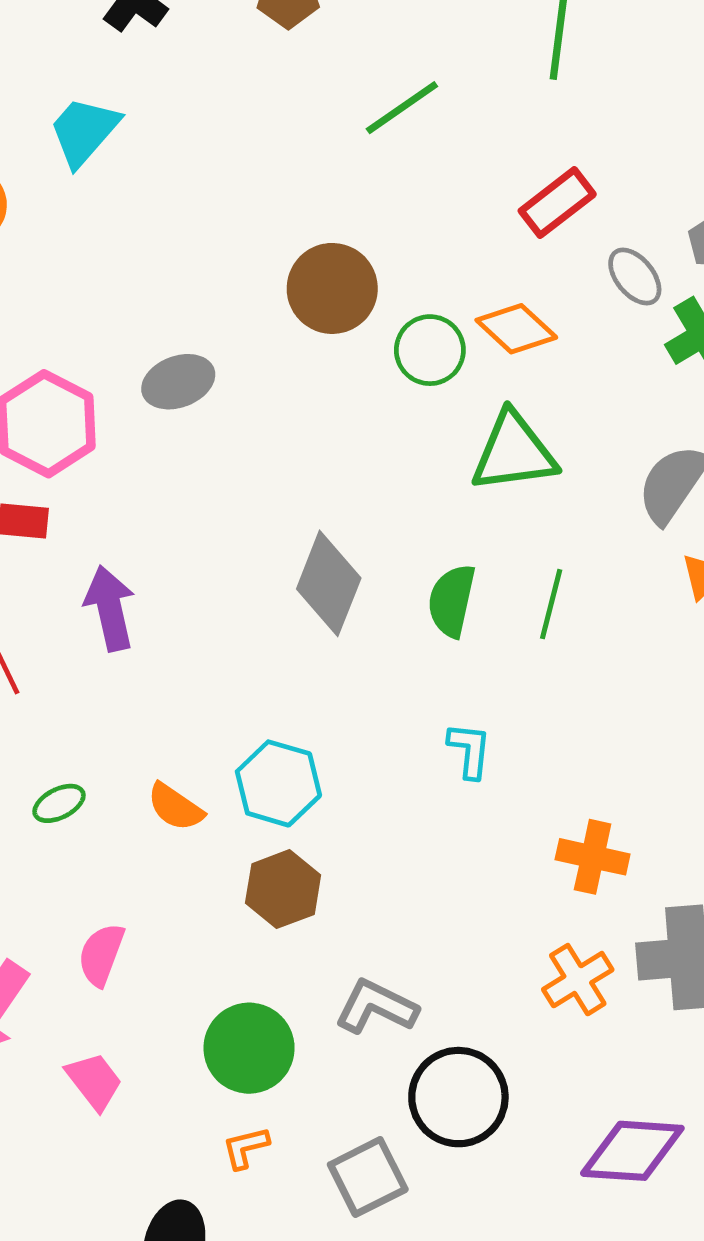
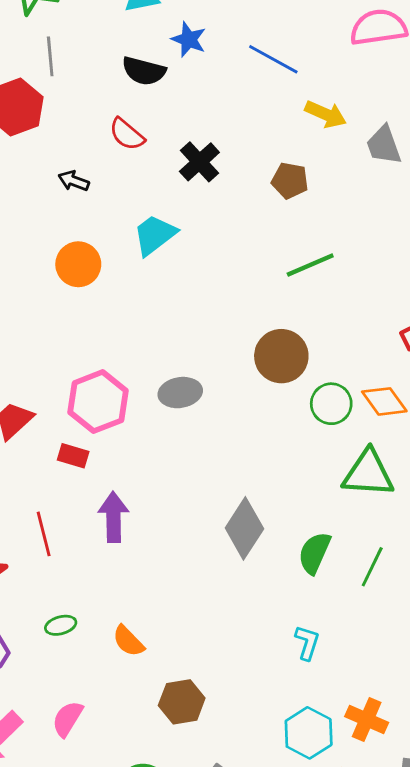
green line: (402, 108) -> (310, 265), moved
cyan hexagon: (278, 783) -> (309, 733), moved

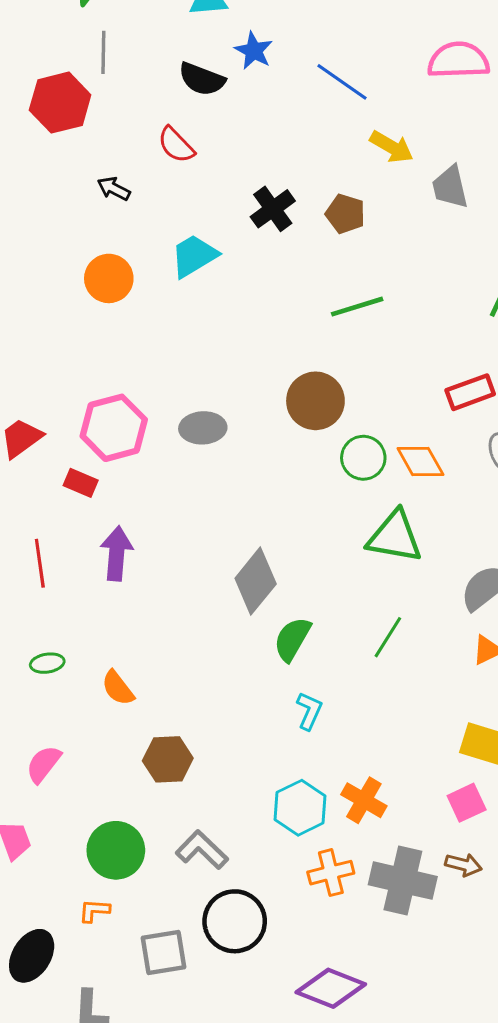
black cross: (199, 162) -> (273, 209), moved
green semicircle: (314, 553) -> (292, 639), moved

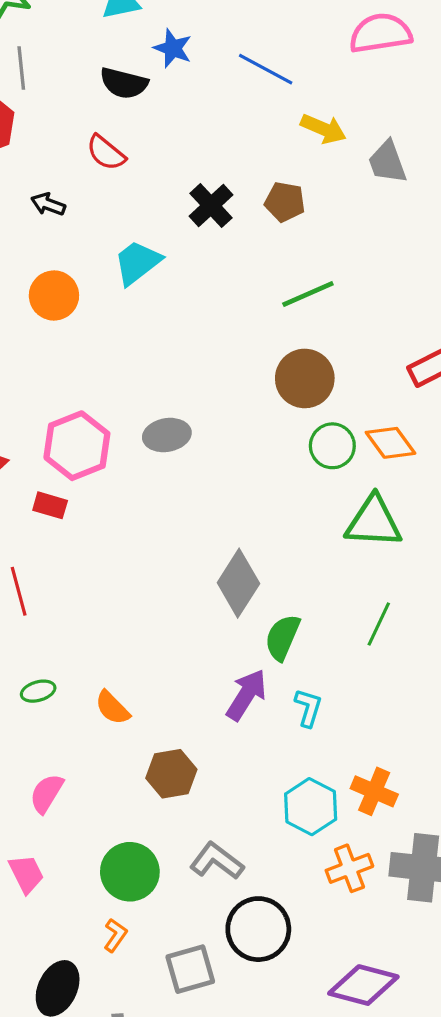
brown circle: (315, 401) -> (305, 378), moved
purple arrow: (117, 553) -> (246, 695), moved, turned 34
orange L-shape: (94, 911) -> (115, 935), turned 128

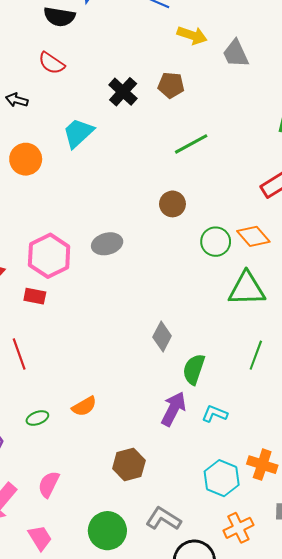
brown circle: (305, 378) -> (172, 204), moved, size x0.7
gray diamond: (238, 583) -> (162, 336), size x0.7
orange semicircle: (112, 708) -> (84, 406), moved, turned -70
cyan L-shape: (308, 708) -> (215, 414), turned -80
orange cross: (349, 868) -> (238, 528), moved

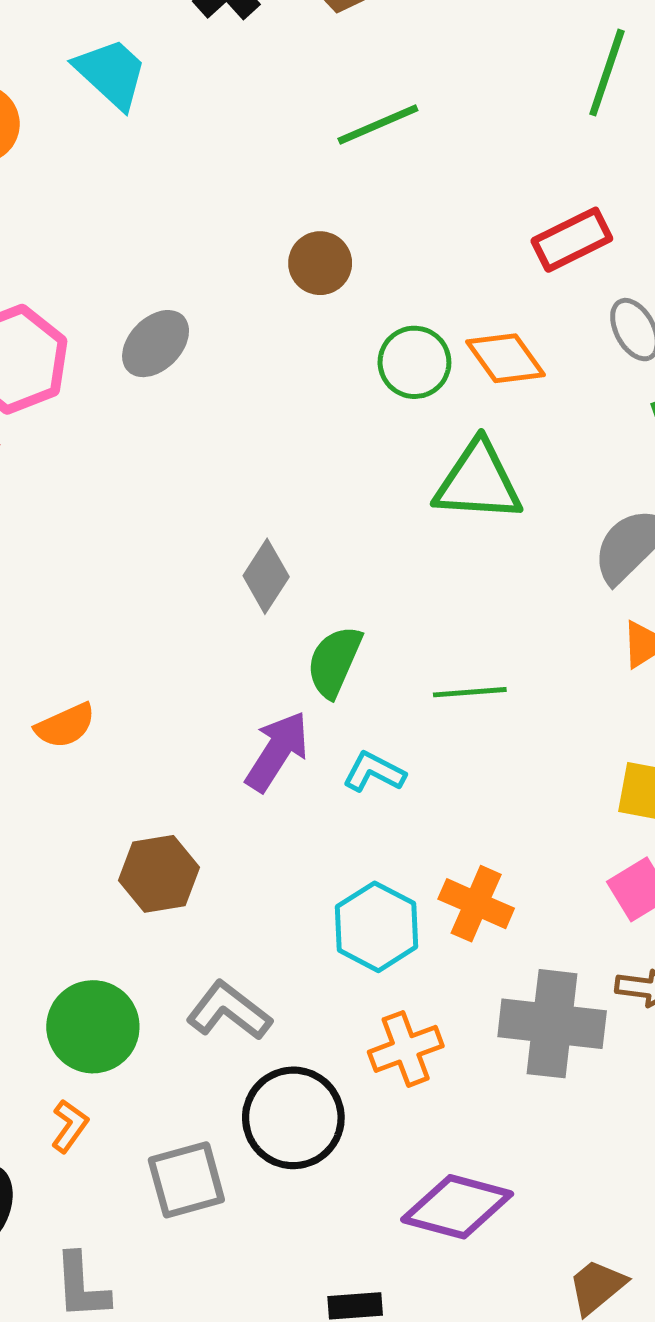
cyan trapezoid: (78, 133) -> (111, 73), turned 80
gray ellipse: (107, 244) -> (156, 344), turned -36
green line: (256, 355) -> (470, 692), moved, turned 60

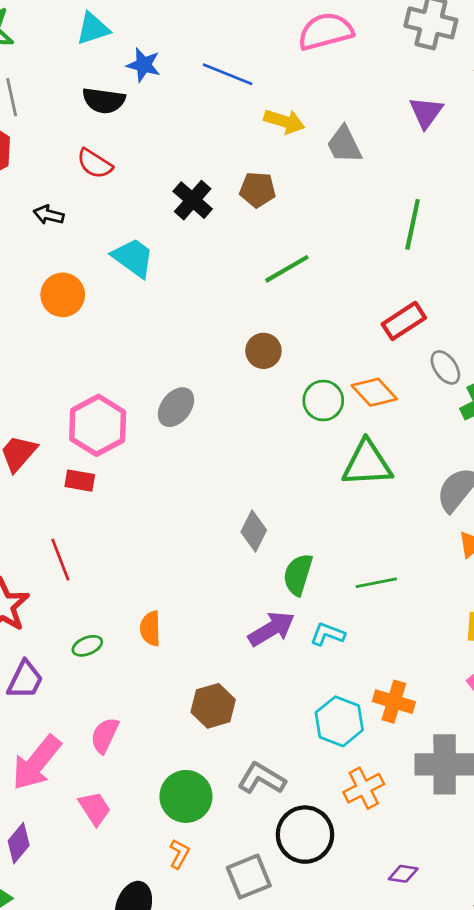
orange semicircle: (65, 726) -> (150, 628), turned 120
purple arrow: (277, 751) -> (272, 629), turned 33
purple diamond: (457, 1207) -> (403, 874), size x0.5

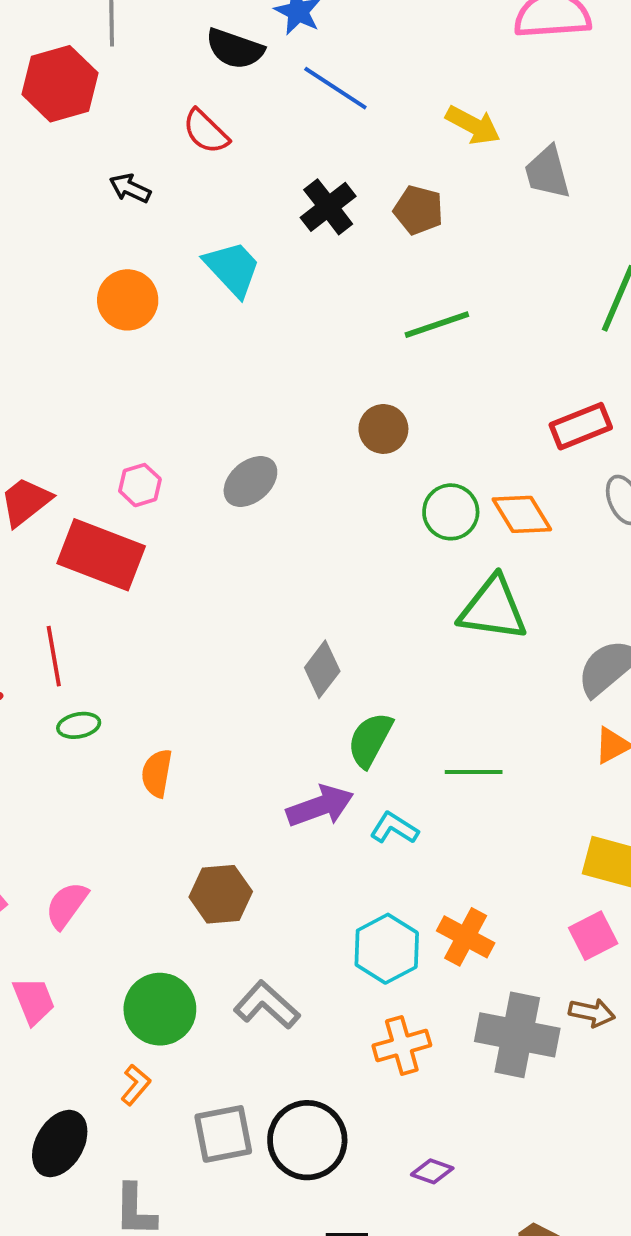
blue line: (228, 74) -> (335, 88), moved
pink hexagon: (98, 425) -> (140, 485), size x0.5
red rectangle: (80, 481) -> (101, 555), size x2.0
green ellipse: (87, 646) -> (79, 725), moved
black circle: (305, 835) -> (307, 1140), moved

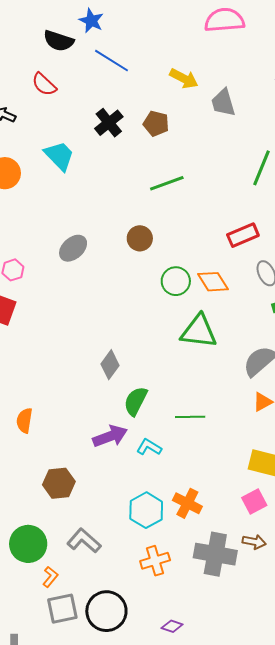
gray ellipse: (250, 481) -> (73, 248), moved
orange L-shape: (136, 1085) -> (50, 577), moved

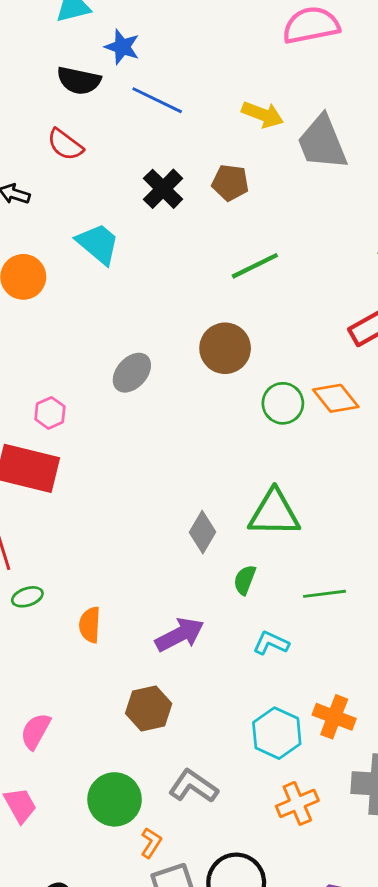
gray trapezoid: (223, 103) -> (322, 143), size x1.4
brown circle: (140, 238) -> (225, 348), size x1.4
green triangle: (199, 331) -> (274, 513), moved
green semicircle: (136, 401) -> (245, 580), size x0.7
purple arrow: (110, 436) -> (180, 635), moved

